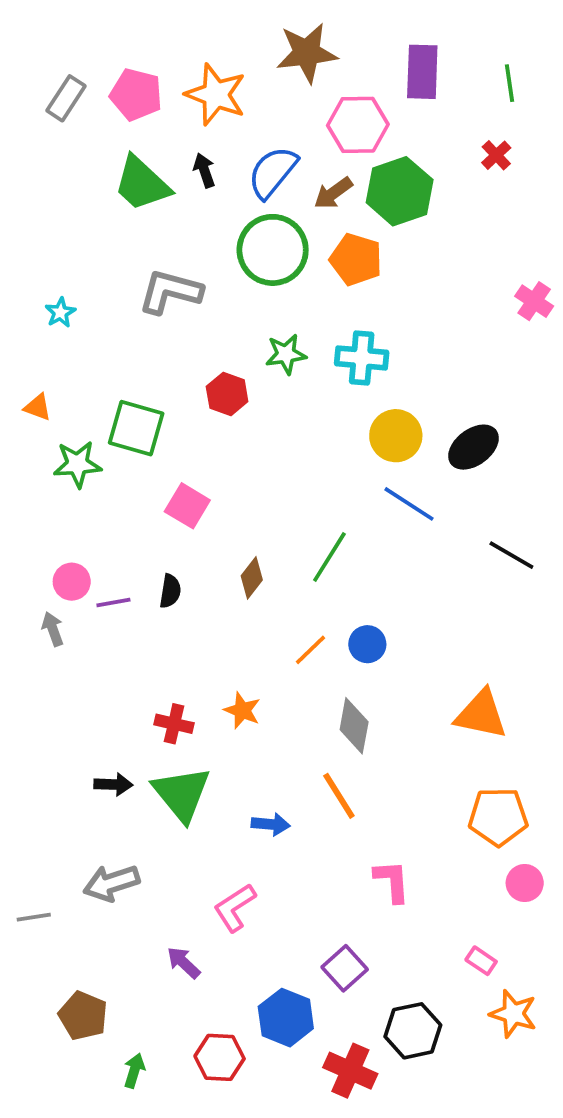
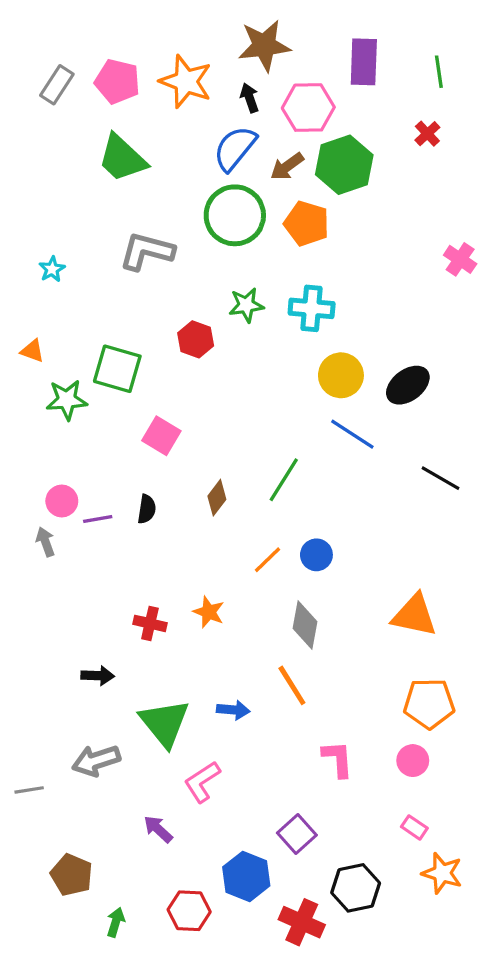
black arrow: (204, 170) -> (250, 98), moved
green triangle: (182, 794) -> (165, 723), moved
pink circle: (525, 883) -> (413, 761), moved

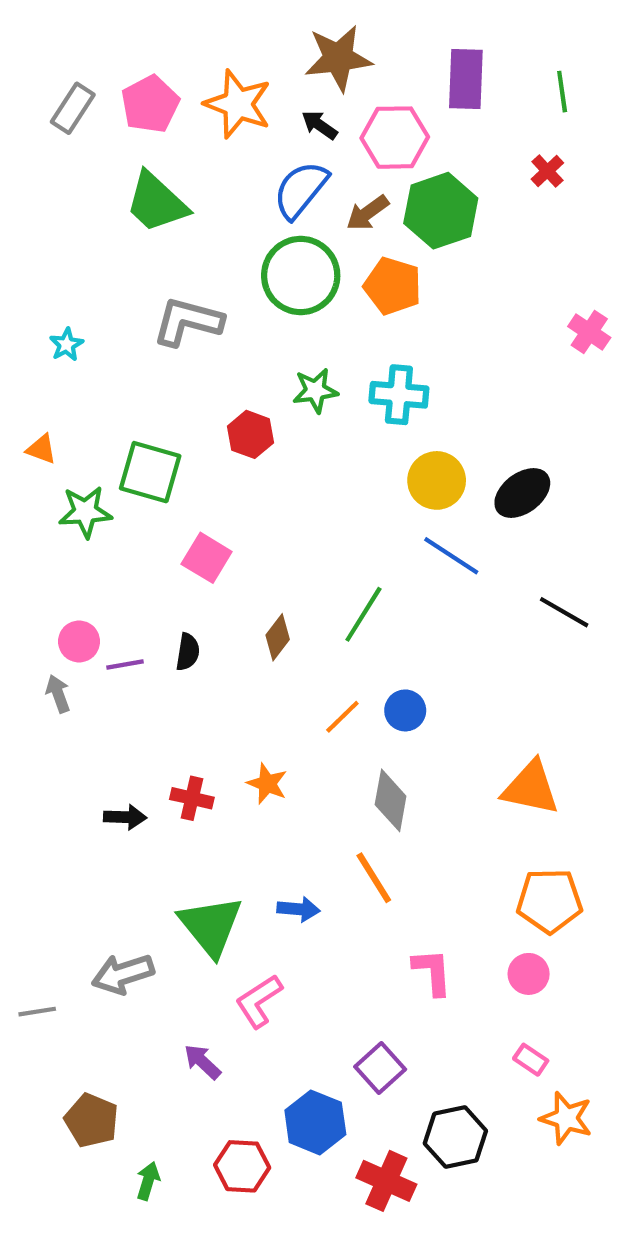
pink pentagon: (117, 81) -> (150, 104), turned 30
black arrow: (250, 98) -> (319, 125), turned -36
black arrow: (98, 676) -> (125, 817), moved

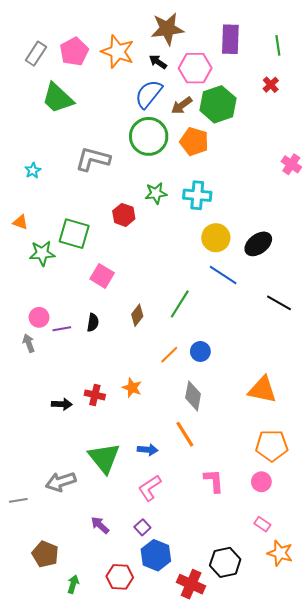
green trapezoid: (156, 202) -> (58, 98), moved
pink L-shape: (259, 1001) -> (150, 488), moved
purple square: (380, 1068) -> (142, 527), moved, size x0.7

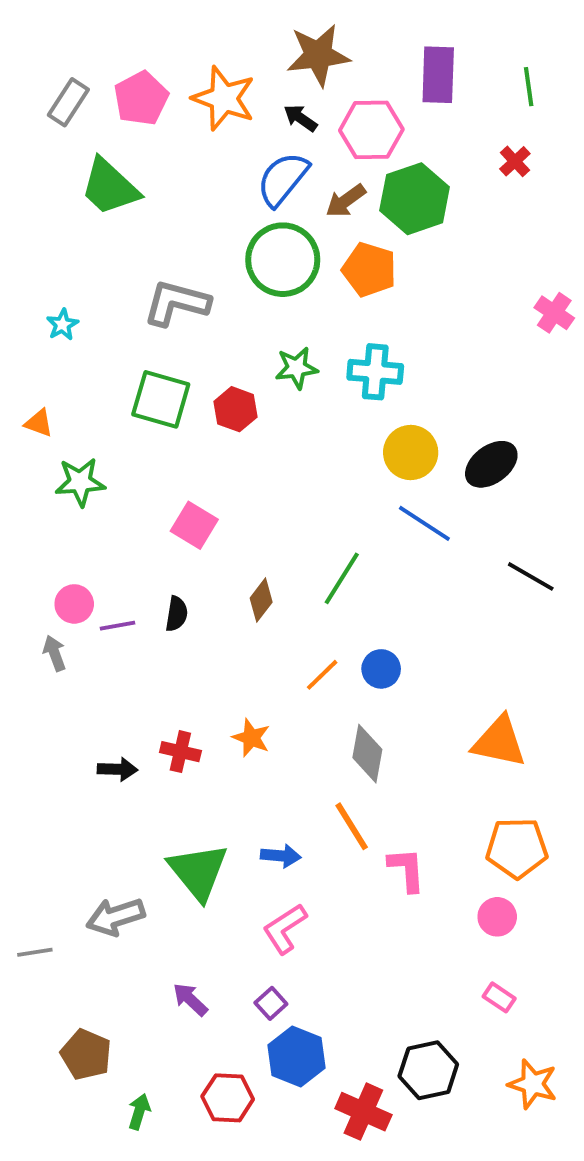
green square: (74, 234) -> (161, 399), moved
pink L-shape: (214, 481) -> (407, 870), moved
orange star: (280, 553) -> (533, 1084), moved

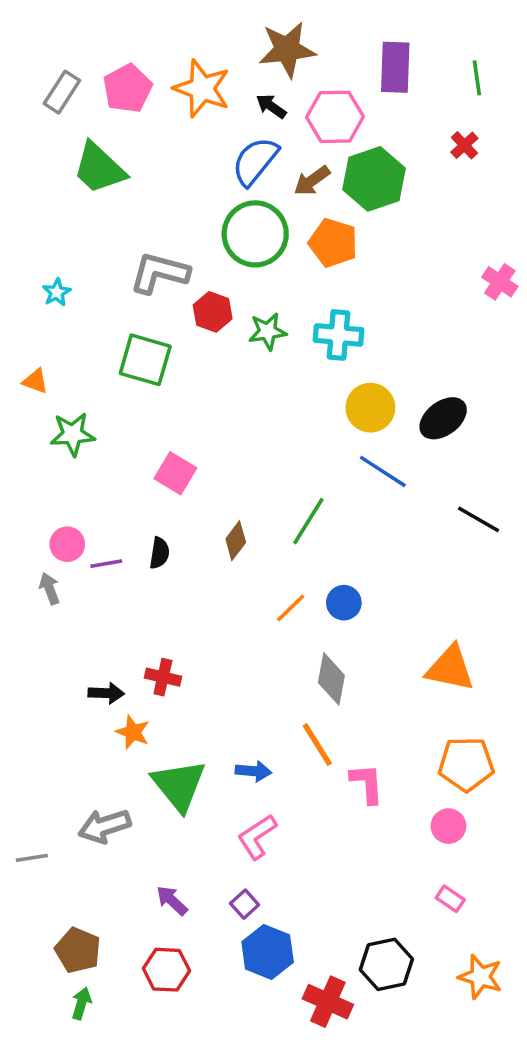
red hexagon: (236, 409) -> (213, 312), moved
orange star: (251, 738) -> (133, 732), moved
red hexagon: (228, 1098) -> (167, 970), moved
green arrow: (139, 1112) -> (81, 1003), moved

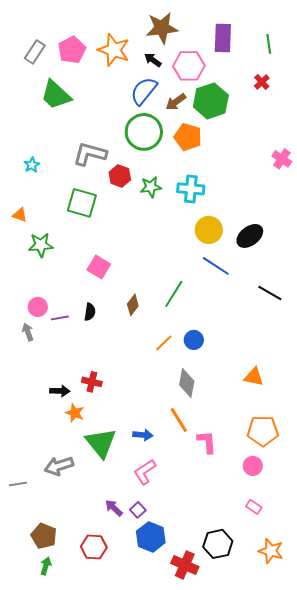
orange triangle: (450, 668) -> (254, 377), size x0.7
purple arrow: (172, 901) -> (114, 508), moved

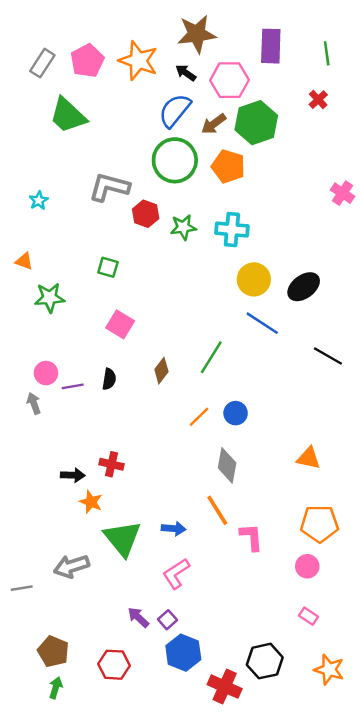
green square: (82, 203) -> (108, 267), moved, size x0.6

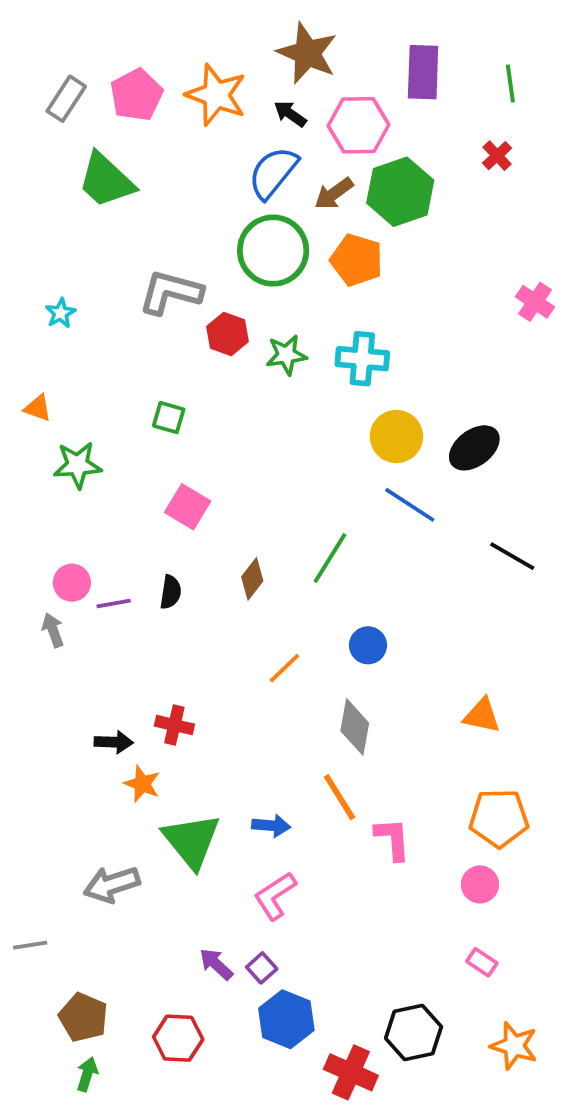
brown star: (197, 34) -> (307, 53), turned 30
orange line: (199, 417) -> (284, 668), moved
gray line: (22, 588) -> (30, 945), moved

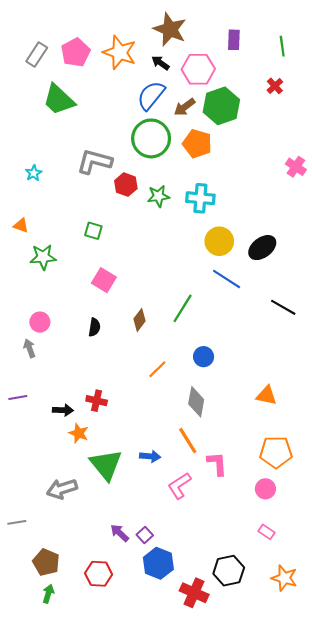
purple rectangle: (423, 72) -> (234, 40), size x0.7
purple line: (114, 604) -> (18, 398), moved
pink L-shape: (275, 896) -> (179, 486), moved

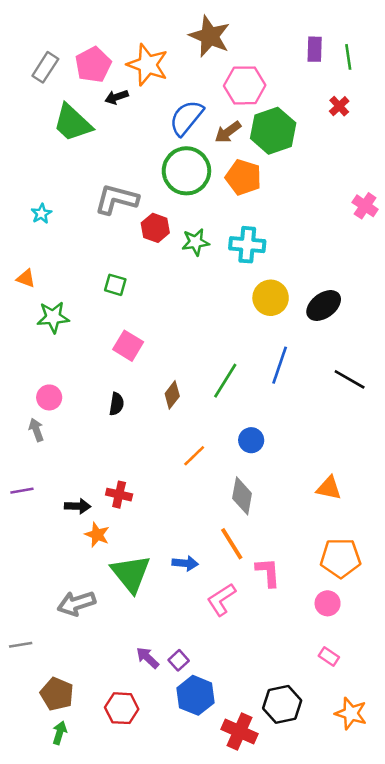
purple rectangle: (234, 40) -> (315, 49), moved
black arrow: (161, 63) -> (116, 97), moved, turned -54
blue line: (227, 279) -> (280, 365), moved, turned 76

